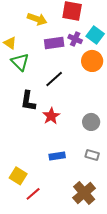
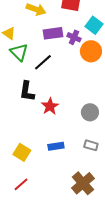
purple cross: (75, 39) -> (74, 37), moved
black line: (54, 79) -> (43, 62), moved
yellow square: (18, 176) -> (22, 152), moved
red line: (33, 194) -> (21, 184), moved

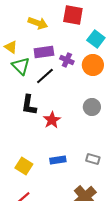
purple rectangle: (53, 33) -> (44, 52), moved
purple cross: (74, 37) -> (67, 60), moved
gray circle: (90, 112) -> (92, 107), moved

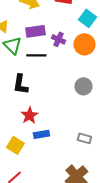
black line: (45, 76) -> (36, 55), turned 42
red star: (52, 120) -> (29, 115), moved
blue rectangle: (58, 160) -> (41, 134), moved

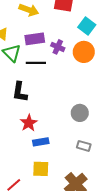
gray circle: (83, 86) -> (80, 113), moved
yellow square: (15, 145) -> (41, 169), moved, turned -30

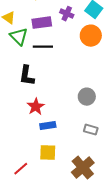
purple cross: (58, 47) -> (67, 14), moved

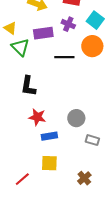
black line: (43, 47) -> (64, 57), moved
gray circle: (87, 97) -> (76, 118), moved
red star: (36, 107) -> (37, 117), turned -30
brown cross: (83, 168) -> (84, 178), size x0.6

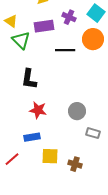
blue rectangle: (49, 136) -> (32, 137), moved
brown cross: (84, 178) -> (75, 164), moved, turned -32
red line: (22, 179) -> (12, 159), moved

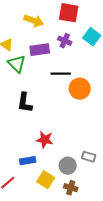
orange circle: (93, 39) -> (80, 89), moved
red star: (38, 110) -> (45, 140), moved
gray circle: (77, 111) -> (68, 166), moved
yellow square: (50, 156) -> (46, 180), turned 30

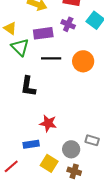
black line: (61, 74) -> (51, 58), moved
orange circle: (80, 89) -> (83, 61), moved

